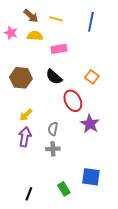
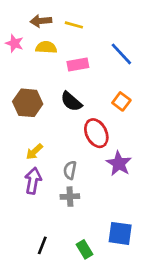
brown arrow: (31, 16) -> (41, 21), turned 133
blue line: (91, 22) -> (121, 54), moved, turned -54
black line: (29, 194) -> (42, 245), moved

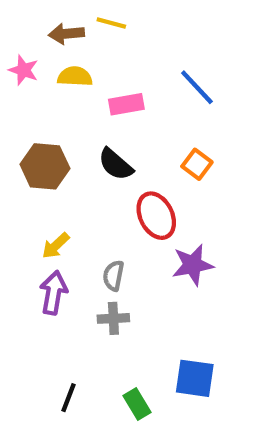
yellow line: (74, 25) -> (111, 23), moved
purple star: (119, 164) -> (193, 265), turned 30

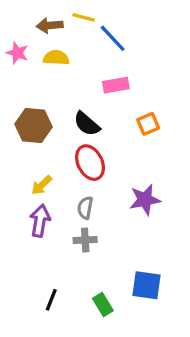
blue line: (197, 87) -> (113, 38), moved
pink rectangle: (126, 104) -> (116, 85), moved
orange square: (197, 164) -> (148, 124), turned 30
red ellipse: (156, 216) -> (90, 163), moved

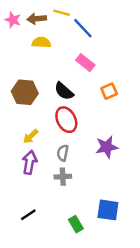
pink star: (17, 53) -> (13, 20), moved
pink rectangle: (116, 85) -> (85, 63), turned 48
black line: (51, 300) -> (28, 215), moved, turned 35

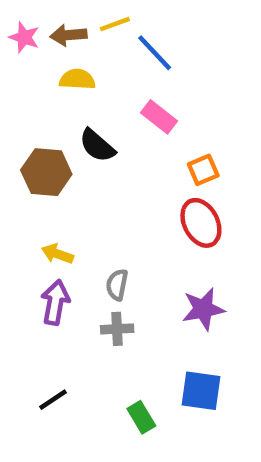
yellow line: (62, 13) -> (115, 24), turned -35
black semicircle: (64, 91) -> (97, 146), moved
red ellipse: (66, 120) -> (201, 223), moved
yellow arrow: (31, 136) -> (57, 254), turned 63
purple star: (107, 147) -> (203, 309), moved

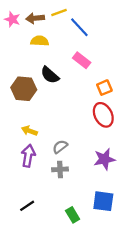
gray semicircle: (117, 285) -> (60, 147), turned 42

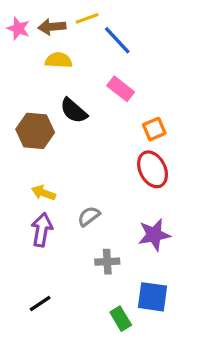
gray cross: (60, 169) -> (107, 262), moved
green rectangle: (73, 215) -> (121, 319), moved

